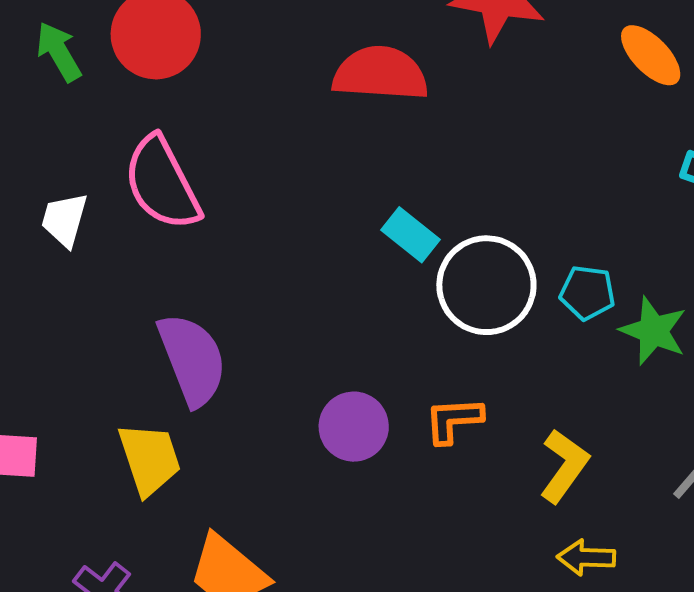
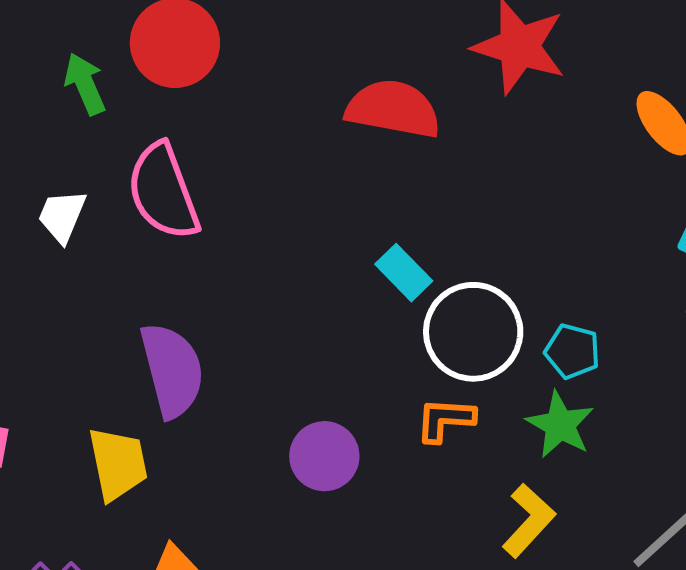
green arrow: (59, 52) -> (85, 84), moved
green star: (653, 331) -> (560, 425), moved
orange L-shape: (453, 420) -> (445, 420), moved

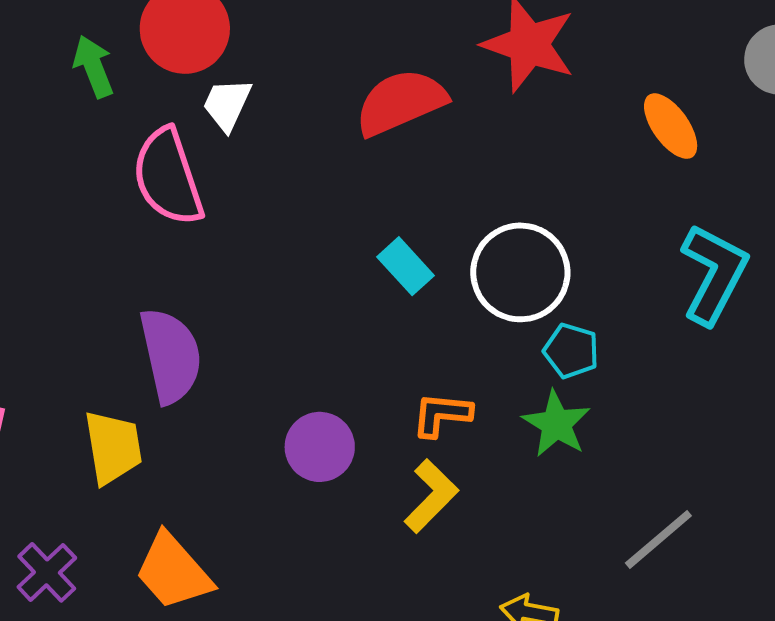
red semicircle: (393, 109) -> (401, 102), turned -36
white trapezoid: (62, 216) -> (227, 104), moved
white circle: (473, 332) -> (520, 272), moved
yellow L-shape: (529, 520) -> (431, 496), moved

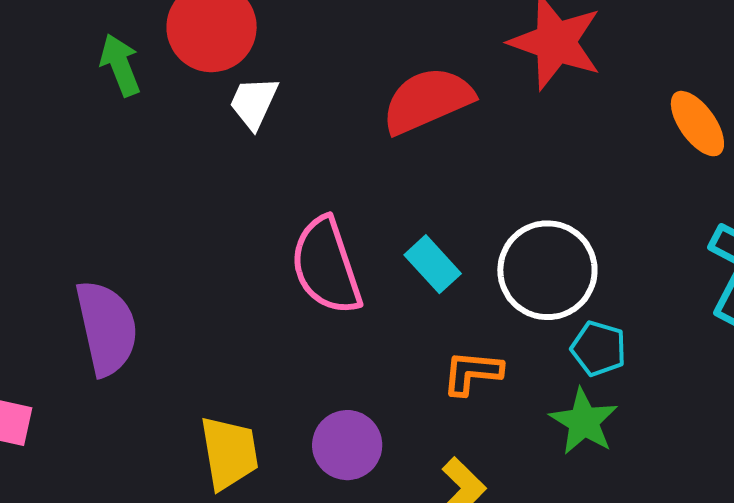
pink semicircle: (168, 177) -> (326, 266), moved
purple semicircle: (171, 356) -> (107, 328), moved
orange L-shape: (442, 415) -> (472, 373), moved
yellow trapezoid: (113, 447) -> (229, 453), moved

